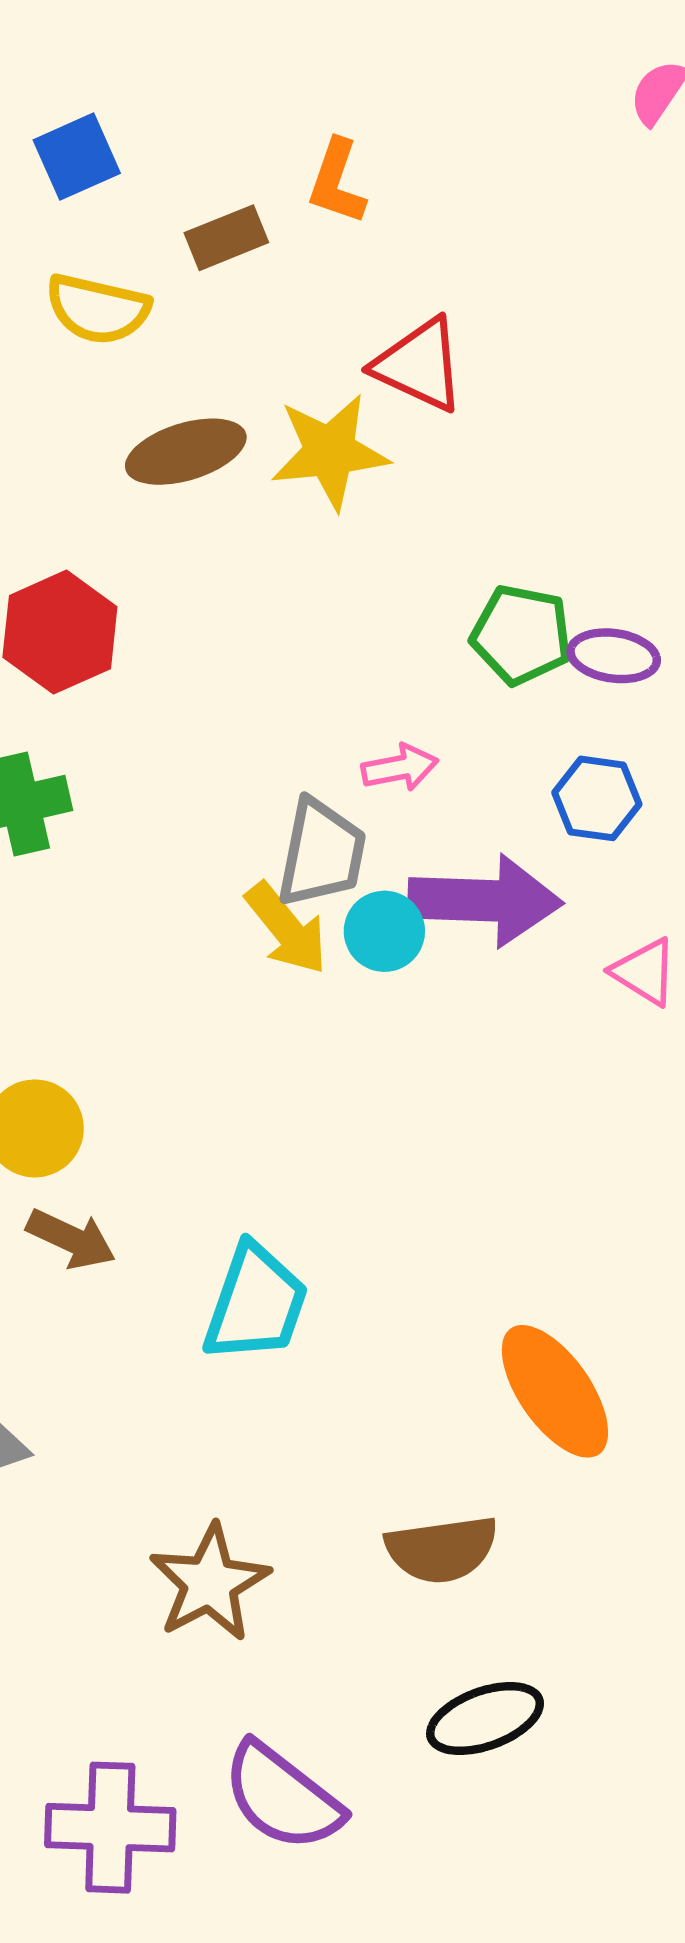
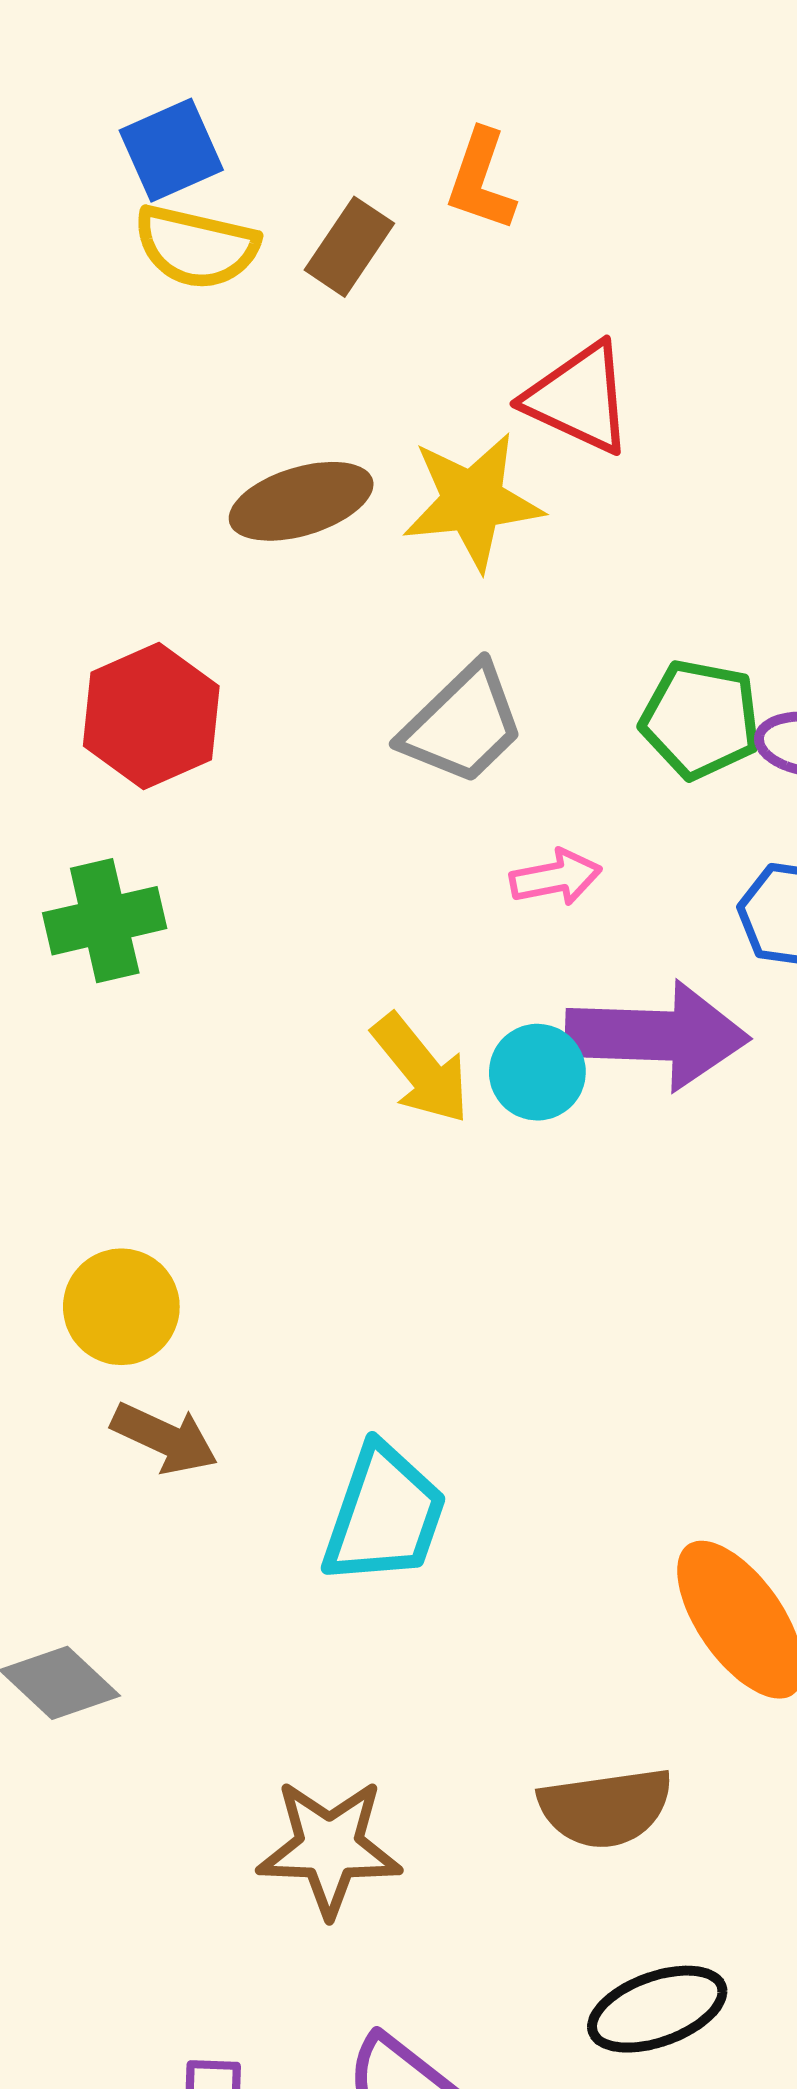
brown rectangle: (226, 238) -> (349, 247), turned -34
yellow semicircle: (98, 309) -> (196, 247), moved
gray trapezoid: (321, 853) -> (462, 724), moved, turned 35
brown star: (210, 1583) -> (329, 1848), turned 30

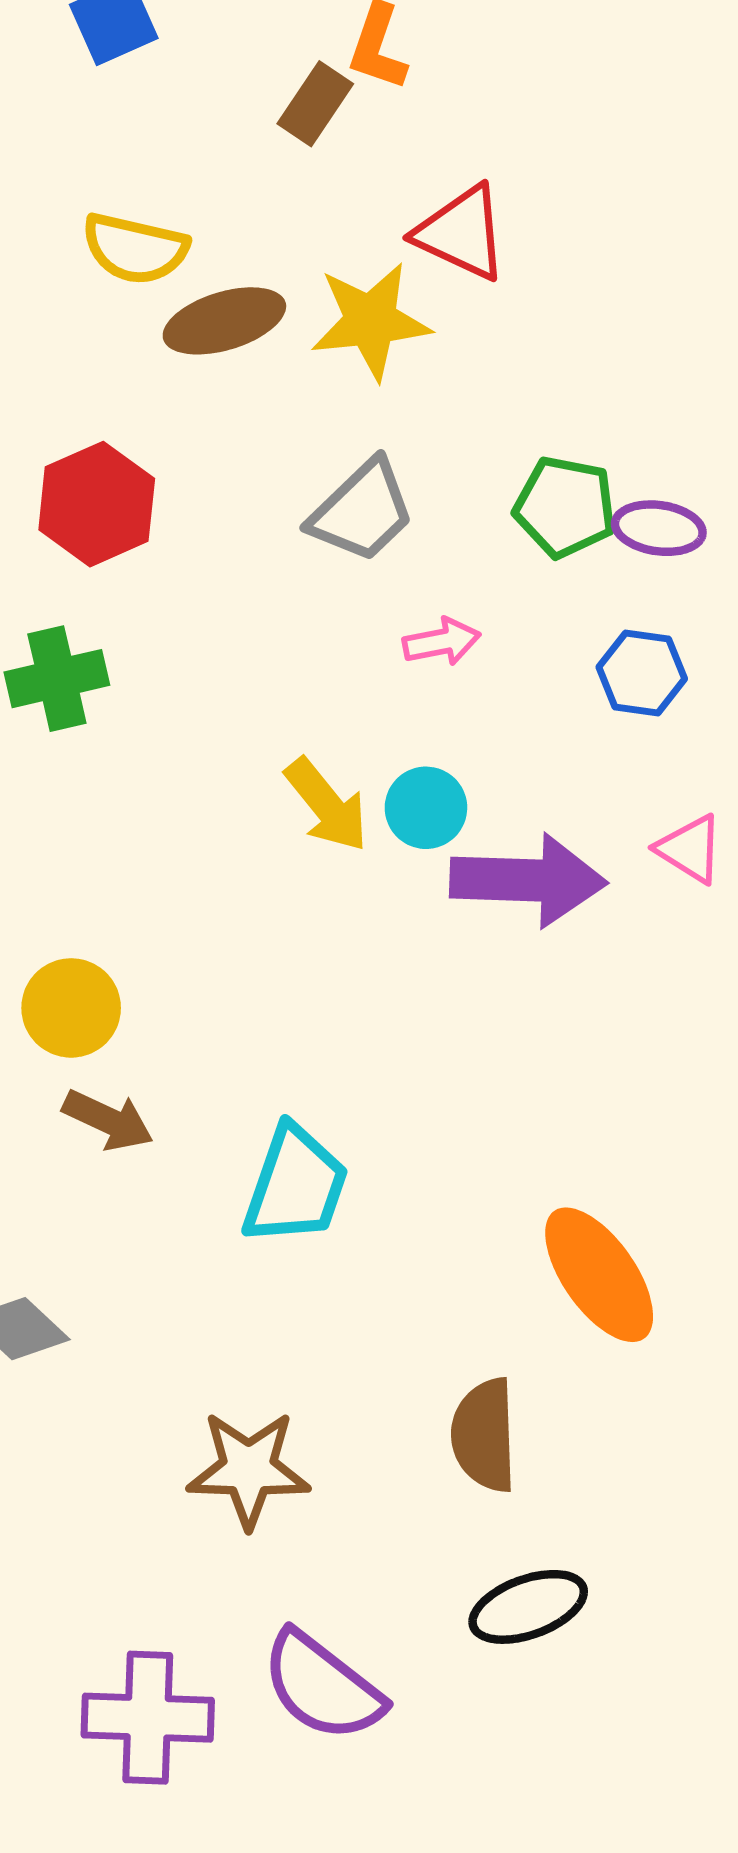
yellow semicircle: (196, 247) -> (135, 249), moved
brown rectangle: (349, 247) -> (315, 104), moved
purple arrow: (657, 1036) -> (528, 880), moved
brown semicircle: (606, 1808) -> (484, 1435), turned 96

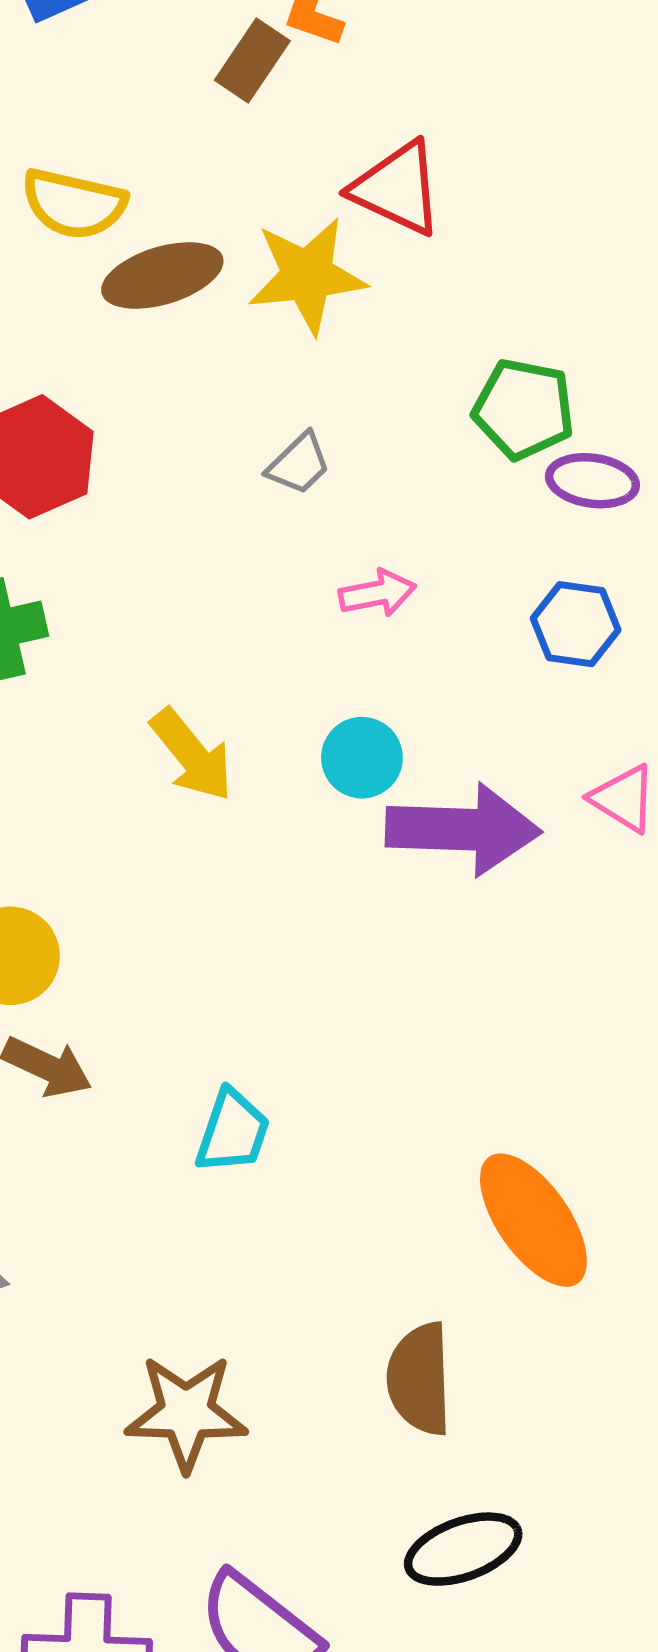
green pentagon: (565, 507) -> (524, 409), moved
gray trapezoid: (362, 511) -> (299, 464), size x0.6
yellow arrow: (327, 805) -> (192, 755), moved
cyan trapezoid: (295, 1185) -> (233, 1132), size x0.7

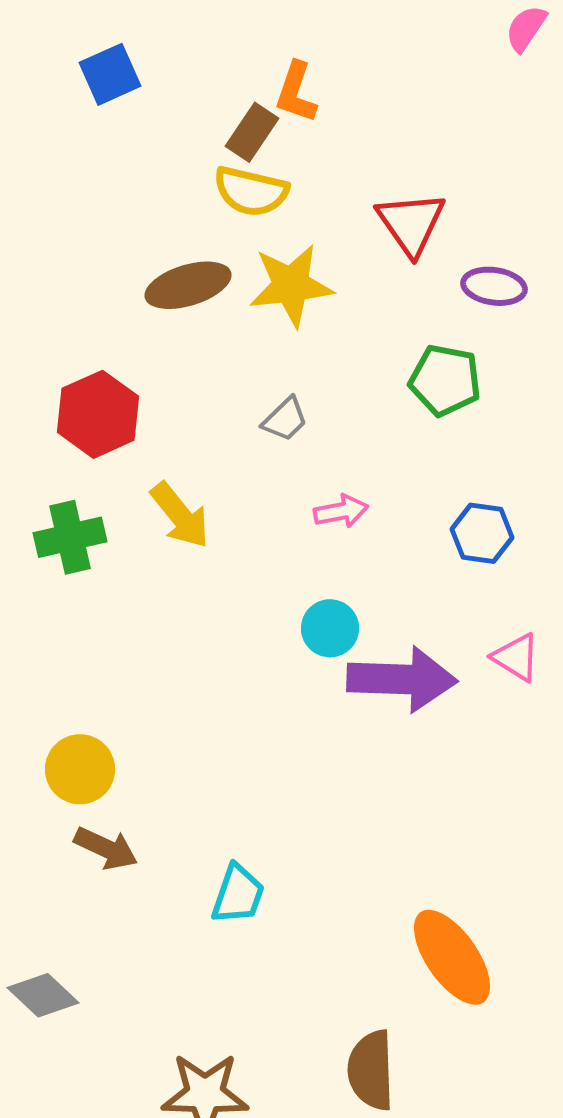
red triangle: (397, 188) -> (411, 223), moved, turned 30
yellow semicircle: (74, 204) -> (251, 191), moved
purple ellipse: (592, 481) -> (494, 286), moved
yellow arrow: (192, 755) -> (180, 515), moved

